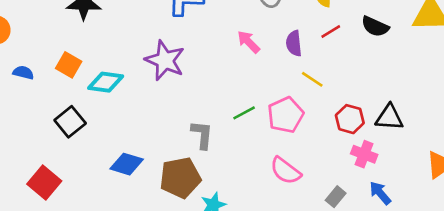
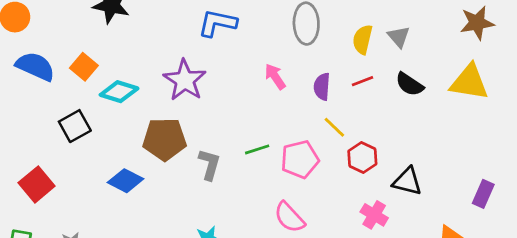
blue semicircle: (23, 73) -> (35, 66), size x1.8
red hexagon: (350, 119) -> (362, 157), moved
brown pentagon: (180, 178) -> (165, 139), moved

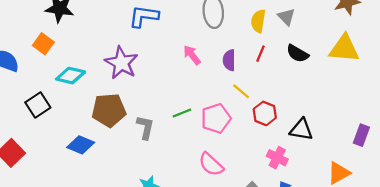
orange square: (84, 67) -> (43, 44), moved
red line: (362, 81) -> (260, 54), turned -42

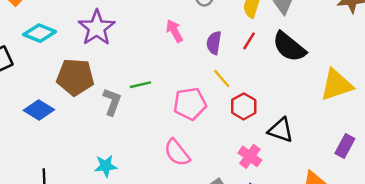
yellow triangle: (344, 49) -> (336, 85), moved, turned -32
black semicircle: (298, 53) -> (289, 47), size x1.4
green line: (182, 113) -> (140, 85), moved

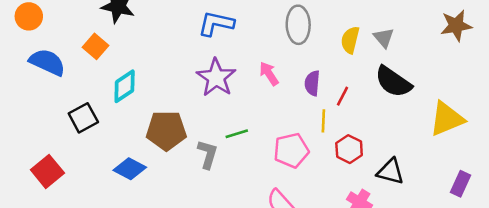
purple star: (97, 28) -> (216, 78), moved
cyan diamond: (40, 33) -> (125, 86), turned -52
red line: (249, 41) -> (342, 96), moved
yellow line: (222, 79) -> (323, 121), turned 48

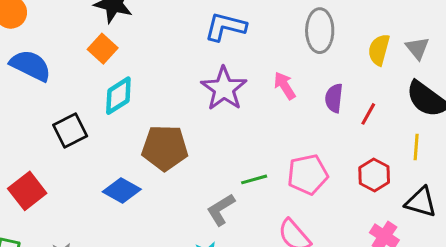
orange square: (96, 46) -> (103, 49), moved
yellow line: (323, 121) -> (416, 147), moved
green line: (237, 134) -> (254, 179), moved
gray L-shape: (208, 154) -> (221, 210), moved, turned -140

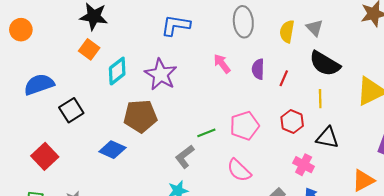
blue semicircle: (31, 66) -> (39, 84), moved, turned -40
purple star: (224, 89) -> (161, 74), moved
cyan diamond: (118, 96) -> (117, 71), moved

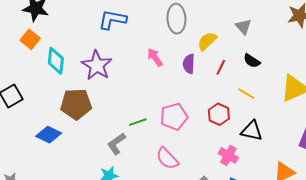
yellow semicircle: (287, 31) -> (207, 41), moved, turned 35
black semicircle: (325, 64) -> (252, 61), size x0.6
cyan diamond: (117, 71) -> (56, 61), turned -48
red line: (284, 78) -> (221, 67), moved
yellow line: (320, 99) -> (246, 94), turned -60

